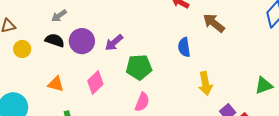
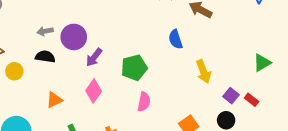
gray arrow: (59, 16) -> (45, 31), turned 35
purple circle: (82, 41) -> (74, 37), moved
purple arrow: (114, 43) -> (94, 57), moved
orange triangle: (56, 84) -> (54, 100), turned -30

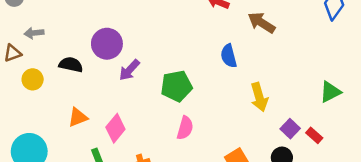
gray arrow: (45, 31) -> (34, 33), moved
pink diamond: (94, 91) -> (115, 128), moved

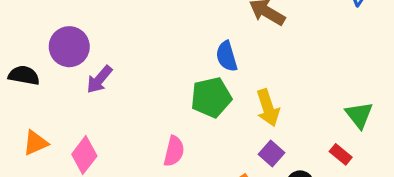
green pentagon: (177, 86) -> (211, 97), moved
green triangle: (330, 92) -> (359, 115), moved, turned -40
purple square: (290, 129) -> (271, 153), moved

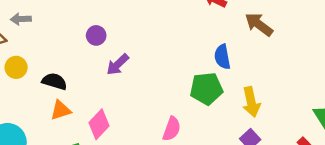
purple circle: (69, 47) -> (96, 35), size x0.6
black semicircle: (24, 75) -> (54, 81), moved

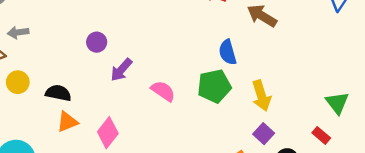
pink semicircle: (172, 129) -> (163, 91), moved, turned -70

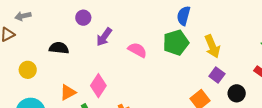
blue semicircle: (228, 52) -> (184, 16), turned 36
yellow circle: (18, 82) -> (28, 70), moved
black semicircle: (58, 93) -> (59, 48), moved
orange triangle: (67, 122) -> (68, 92), moved

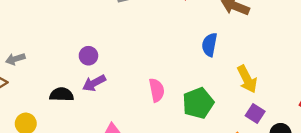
purple arrow: (104, 37) -> (94, 83), moved, turned 30
green pentagon: (176, 43) -> (198, 103), moved
pink semicircle: (137, 50) -> (157, 90), turned 54

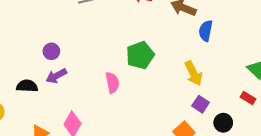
blue semicircle: (210, 45) -> (206, 31), moved
green pentagon: (198, 103) -> (140, 55), moved

